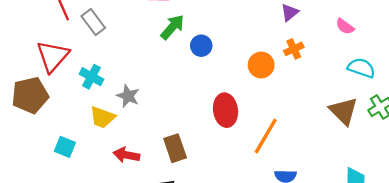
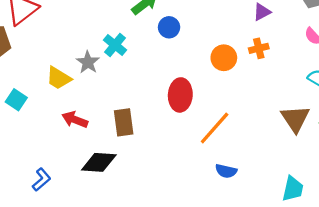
cyan cross: (91, 77) -> (115, 45), moved

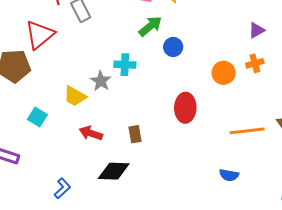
cyan cross: (115, 45) -> (125, 65), turned -35
brown rectangle: (124, 122) -> (135, 134), size x0.7
orange line: (215, 128) -> (247, 131), moved, turned 44

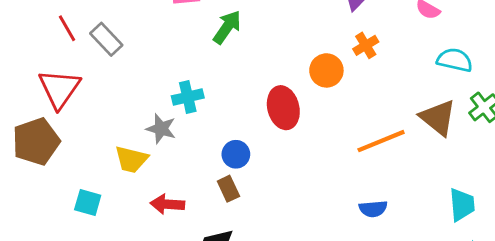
green arrow: (150, 26) -> (227, 27), moved
blue circle: (173, 47) -> (236, 154), moved
red ellipse: (185, 108) -> (283, 108), moved

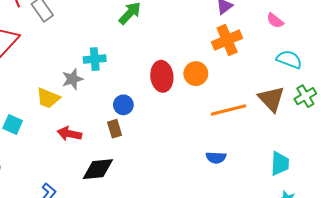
orange cross: (366, 45) -> (227, 40), size x1.6
orange circle: (326, 70) -> (196, 74), moved
gray star: (161, 129) -> (72, 79), turned 30

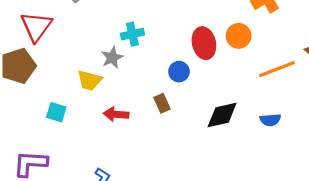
blue circle: (123, 105) -> (179, 72), moved
black diamond: (98, 169) -> (222, 115), moved

